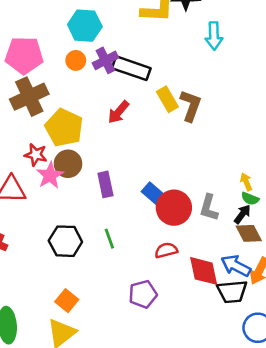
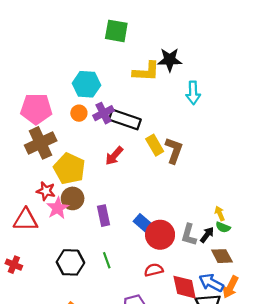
black arrow: (242, 214) -> (207, 235), moved

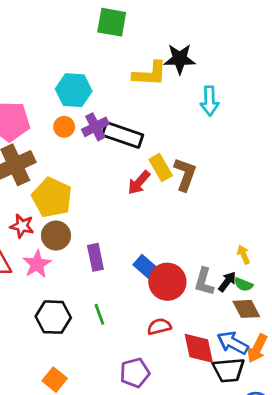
red arrow: (114, 156) -> (139, 183), moved
pink star: (58, 208) -> (37, 264), moved
green semicircle: (223, 227) -> (244, 284), moved

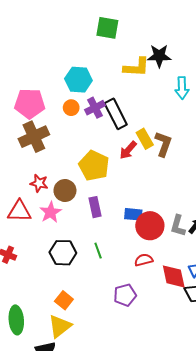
black rectangle: (123, 135) -> (116, 114), turned 44
yellow pentagon: (52, 197) -> (94, 166), moved
blue rectangle: (146, 267) -> (133, 214), turned -36

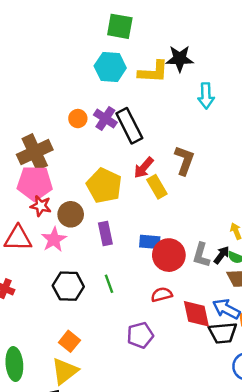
cyan hexagon: (78, 80) -> (110, 67), moved
pink pentagon: (30, 104) -> (35, 183), moved
purple cross: (95, 108) -> (105, 119), turned -30
yellow rectangle: (145, 139) -> (157, 187), moved

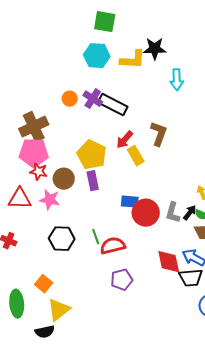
black rectangle: (129, 126) -> (113, 105), turned -36
purple rectangle: (105, 233) -> (93, 181), moved
pink star: (54, 239) -> (50, 200), turned -30
red semicircle: (162, 295) -> (113, 246), moved, size x1.4
orange square: (69, 341) -> (44, 284), moved

